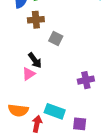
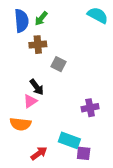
orange semicircle: (18, 110) -> (20, 124), moved
cyan rectangle: (55, 111) -> (69, 140), moved
red arrow: (37, 124) -> (39, 153), turned 42

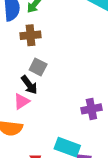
gray square: (58, 64) -> (38, 67), moved

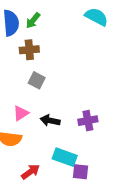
black arrow: (29, 85) -> (50, 121), moved, turned 138

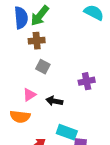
green arrow: (33, 20) -> (40, 16), size x1.5
purple cross: (88, 121) -> (87, 81), moved

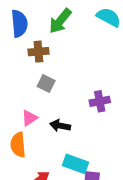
green arrow: (40, 16) -> (60, 21), moved
orange semicircle: (20, 117) -> (18, 145), turned 78

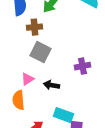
gray square: (46, 83) -> (41, 52), size x1.5

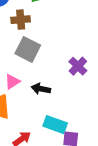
purple cross: (83, 66) -> (78, 66), turned -35

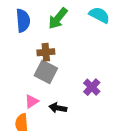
brown cross: (21, 20) -> (46, 52), moved

